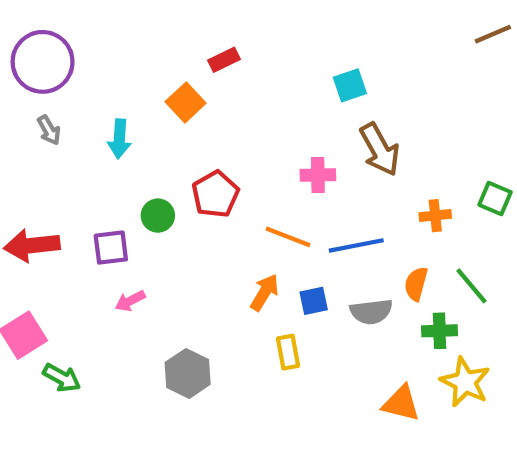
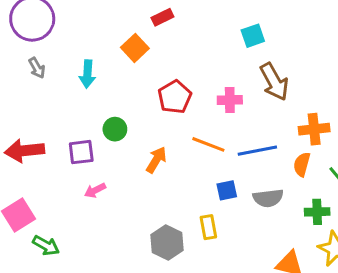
red pentagon: (215, 194) -> (175, 97), moved
orange cross: (435, 216) -> (314, 129), size x1.4
orange semicircle: (416, 284) -> (302, 164), moved
orange arrow: (265, 292) -> (156, 160), moved
gray hexagon: (188, 373) -> (167, 242), moved

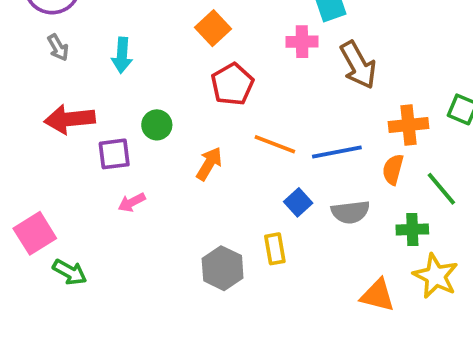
orange square: (135, 48) -> (213, 28), moved
pink cross: (230, 100) -> (302, 42), moved
red arrow: (25, 151) -> (70, 119), moved
blue square: (227, 190) -> (298, 202), turned -30

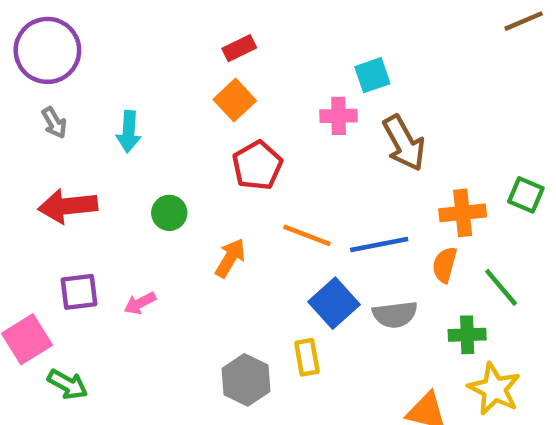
purple square: (114, 154) -> (79, 292), moved
blue square: (298, 202) -> (334, 303), size x1.5

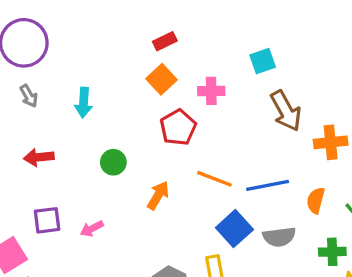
pink cross: (339, 116) -> (211, 91), moved
red arrow: (68, 206) -> (39, 157), size x0.7
orange cross: (463, 213) -> (331, 142), moved

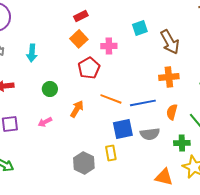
brown arrow: (286, 111) -> (170, 42), moved
orange cross: (331, 142) -> (169, 77), moved
pink arrow: (92, 229) -> (45, 122), moved
blue square: (234, 229) -> (123, 129), turned 30

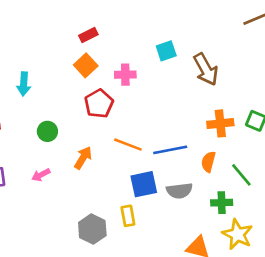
orange cross: (169, 77) -> (220, 123), moved

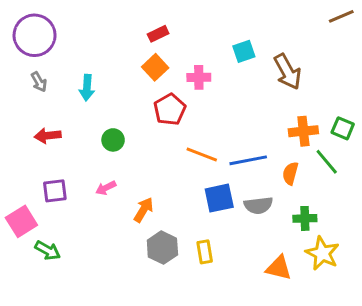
orange arrow: (83, 158) -> (144, 210), moved
green line: (241, 175) -> (327, 162), moved
yellow rectangle: (128, 216) -> (205, 252), moved

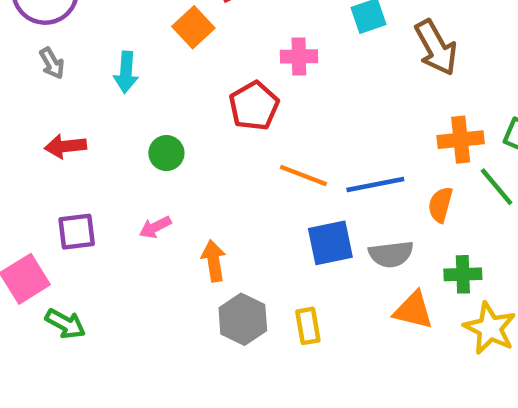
orange square: (155, 67) -> (193, 27), moved
orange arrow: (144, 210) -> (214, 261), turned -40
orange triangle: (279, 268) -> (413, 310), moved

